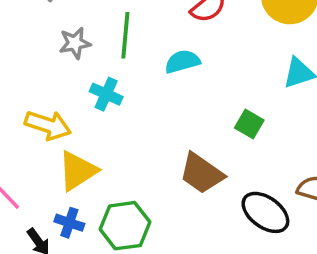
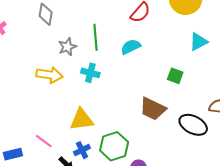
yellow arrow: (48, 125) -> (49, 75), moved
yellow triangle: (78, 171) -> (82, 120), turned 35
blue cross: (69, 223) -> (82, 150), turned -35

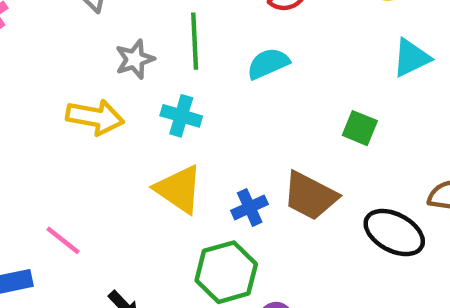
yellow triangle: (82, 120) -> (179, 189), moved, turned 40
pink line: (44, 141) -> (63, 240), moved
blue cross: (82, 150) -> (250, 207), moved

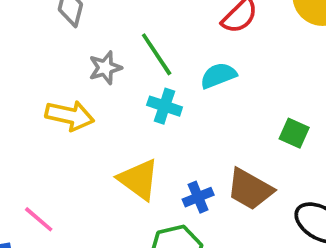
green line: (195, 41) -> (157, 54), turned -33
cyan cross: (181, 116) -> (165, 106), moved

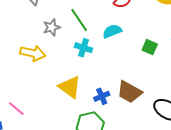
green square: (294, 133) -> (150, 47), moved

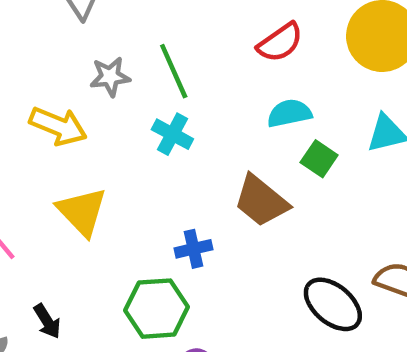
cyan semicircle: (112, 31) -> (289, 113), moved
yellow triangle: (70, 87) -> (82, 212), moved
brown trapezoid: (129, 92) -> (261, 201), moved

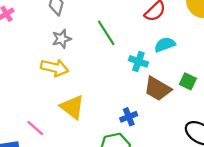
gray star: (110, 77) -> (62, 39), moved
cyan cross: (172, 134) -> (138, 61), moved
green square: (319, 159) -> (188, 81), moved

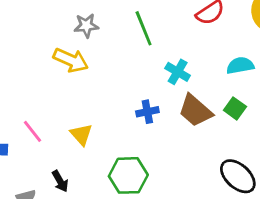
cyan semicircle: (165, 45) -> (240, 66), moved
yellow triangle: (72, 107) -> (81, 135), moved, size x0.7
blue cross: (129, 117) -> (147, 112), moved

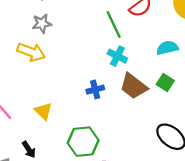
green line: (144, 28) -> (114, 24), moved

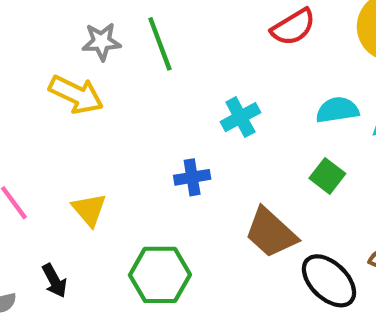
green line: (114, 24) -> (160, 44), moved
cyan cross: (117, 56) -> (240, 117), turned 30
brown trapezoid: (134, 86) -> (271, 233), moved

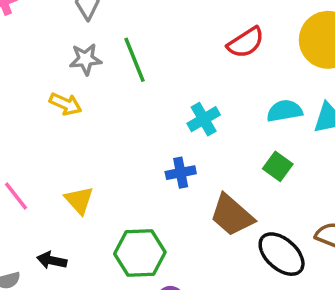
yellow arrow: (76, 94) -> (65, 104), size x0.7
blue cross: (192, 177) -> (181, 173), moved
black arrow: (54, 281) -> (52, 260), turned 132

